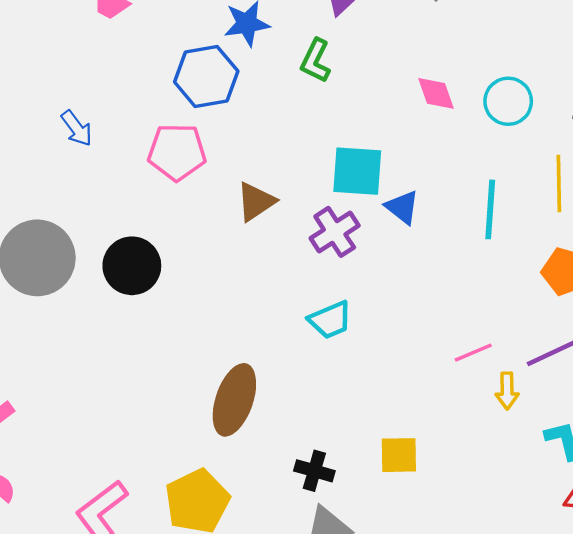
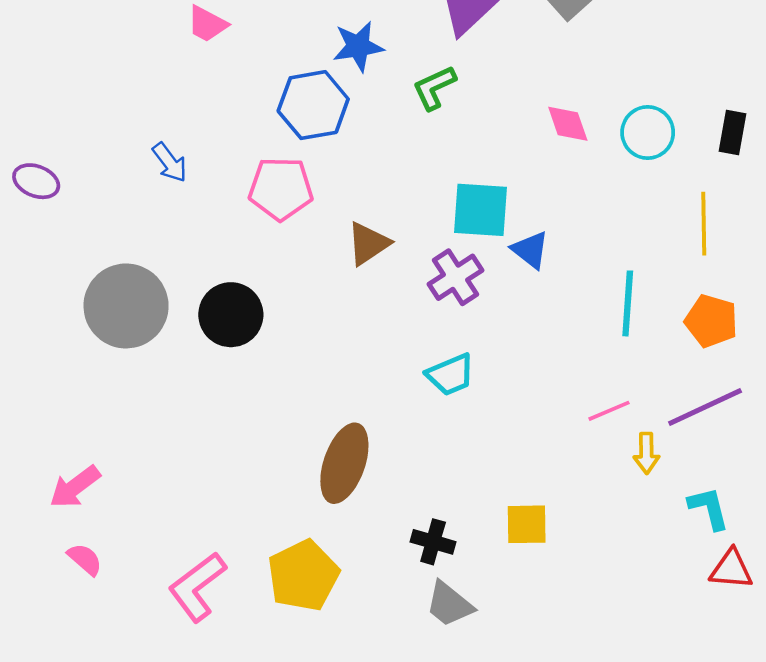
green L-shape: (316, 61) -> (434, 88), turned 39
cyan line: (490, 209) -> (628, 303), moved

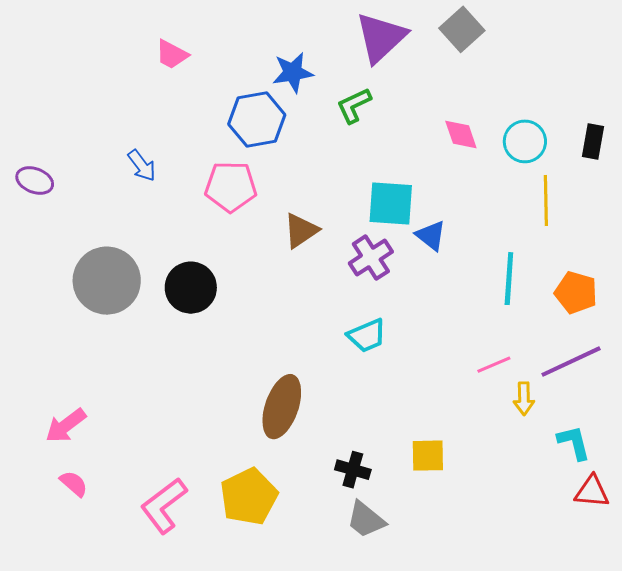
yellow line: (704, 224) -> (546, 201), moved

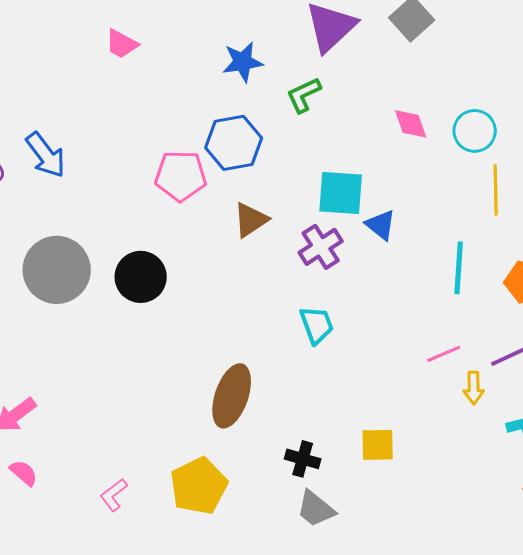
blue hexagon: (257, 119) -> (234, 143), moved
blue arrow: (142, 165) -> (46, 155), moved, size x1.4
cyan trapezoid: (367, 336) -> (317, 325), turned -87
pink L-shape: (164, 506) -> (114, 495), size x0.6

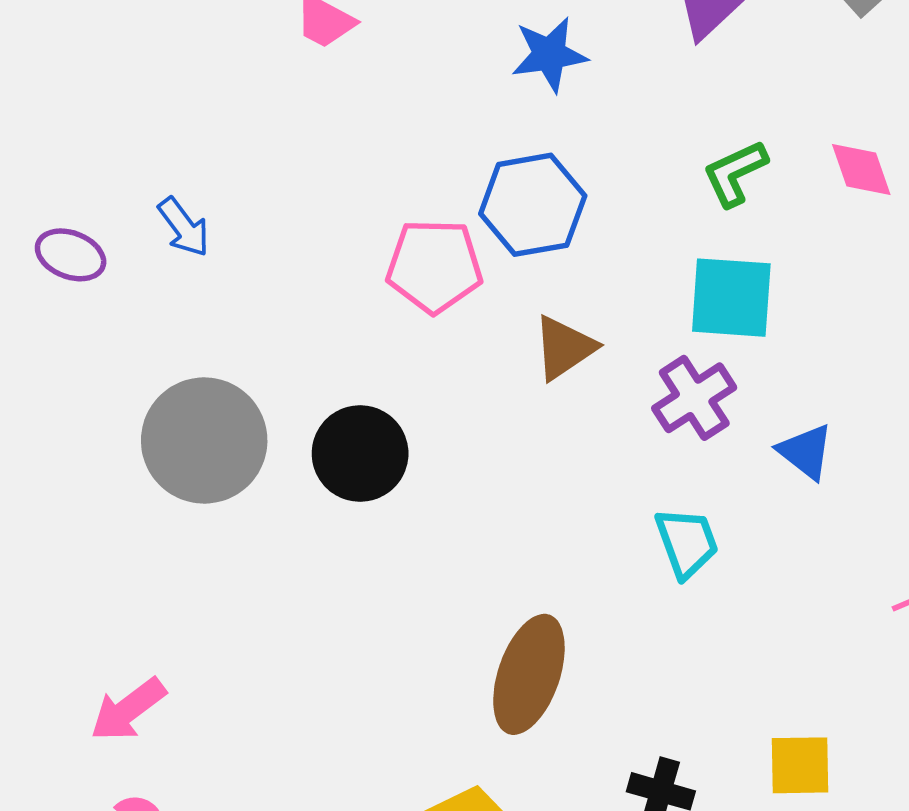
green L-shape: (304, 95) -> (735, 173), moved
blue arrow: (46, 155) -> (184, 227), size x0.7
blue triangle: (381, 225) -> (806, 452), moved

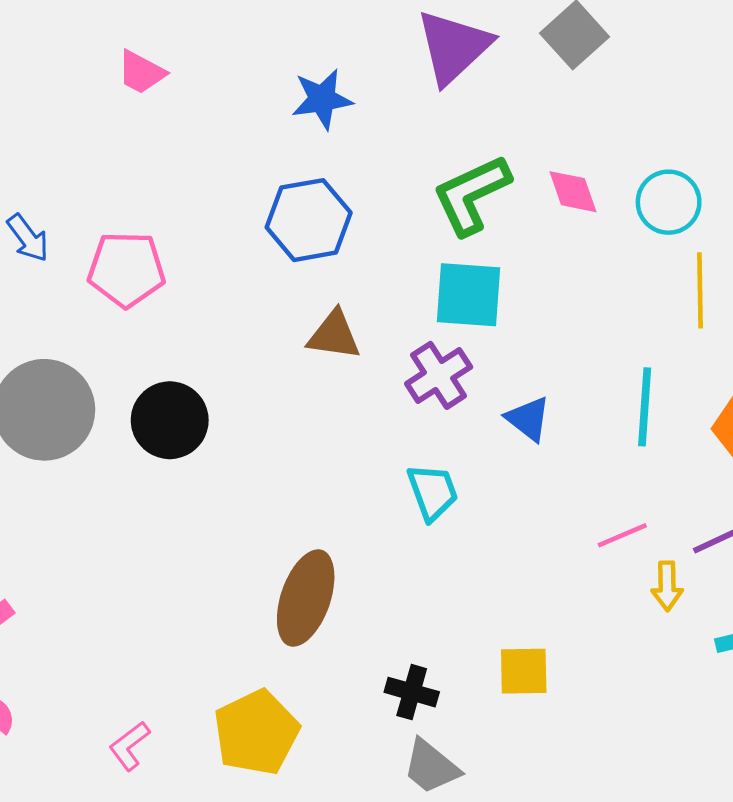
green L-shape: (735, 173) -> (471, 195), size x1.5
pink pentagon: (434, 266) -> (126, 269), moved
brown triangle: (564, 348) -> (334, 335), turned 42

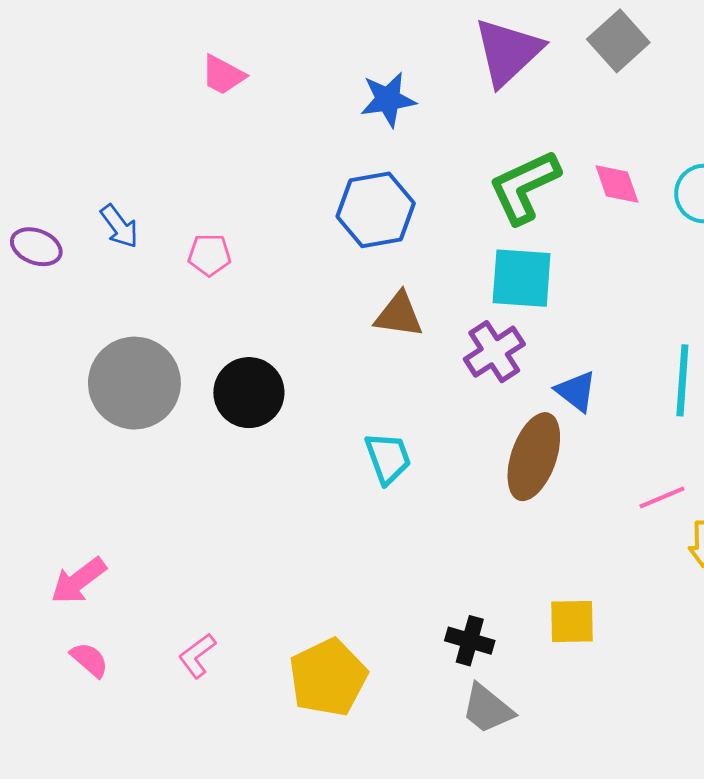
pink pentagon: (126, 269) -> (209, 255), size x0.6
cyan trapezoid: (433, 492) -> (388, 458), moved
brown ellipse: (306, 598) -> (534, 457), moved
pink L-shape: (129, 746) -> (197, 656), moved

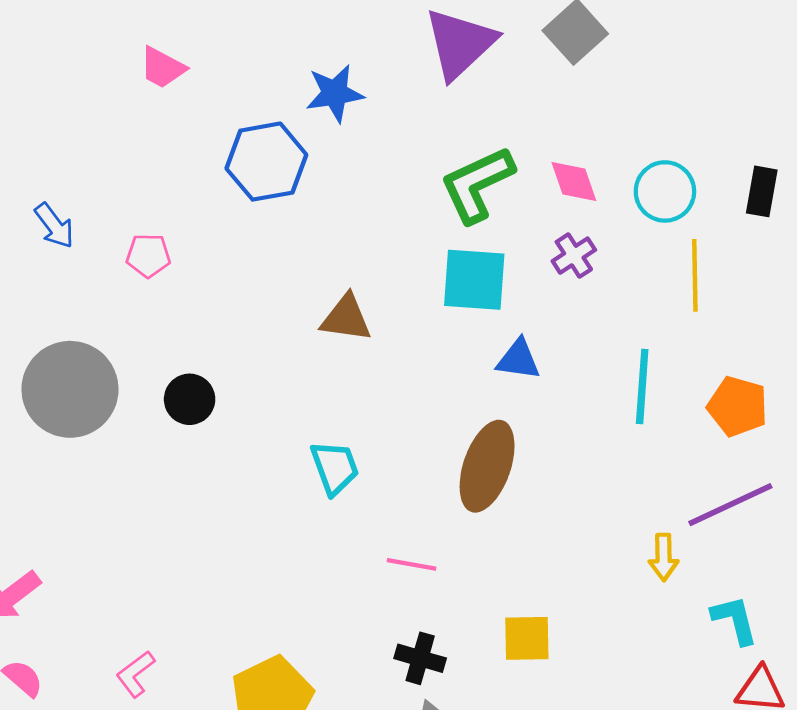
blue hexagon: (376, 210) -> (266, 162), moved
purple cross: (494, 352) -> (574, 256), moved, size x0.7
blue triangle: (576, 391) -> (518, 359), moved, turned -30
black circle: (249, 393) -> (190, 399), size x0.7
pink line: (662, 498) -> (412, 564), moved, turned 33

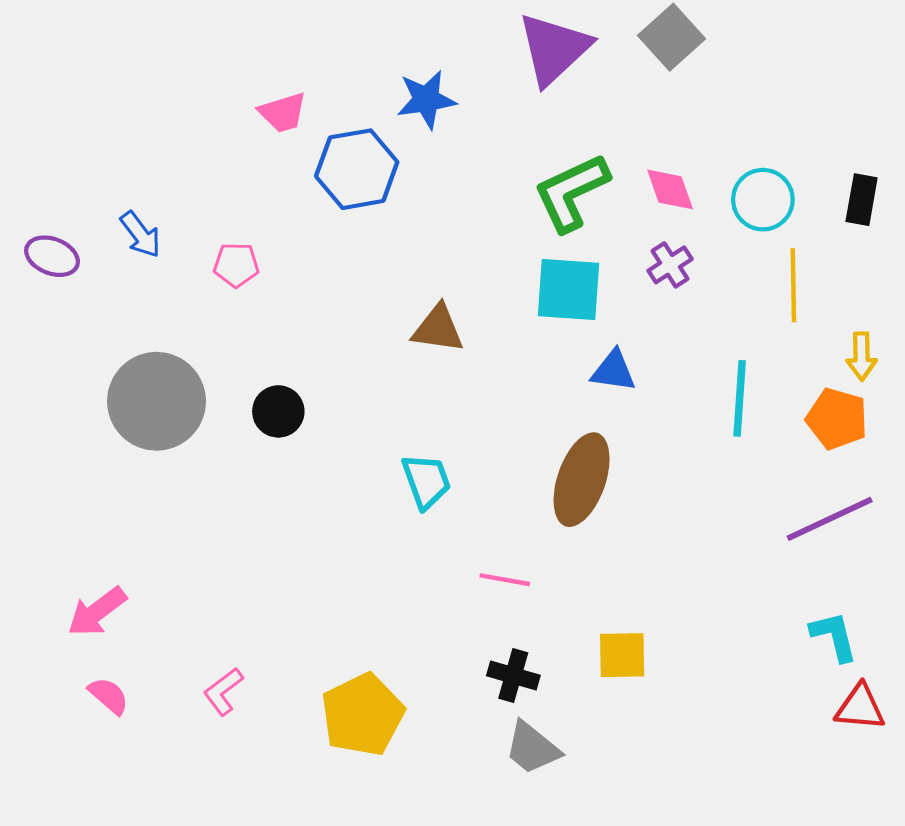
pink trapezoid: (163, 68) -> (283, 113), moved, turned -45
yellow arrow: (664, 557) -> (862, 356), moved

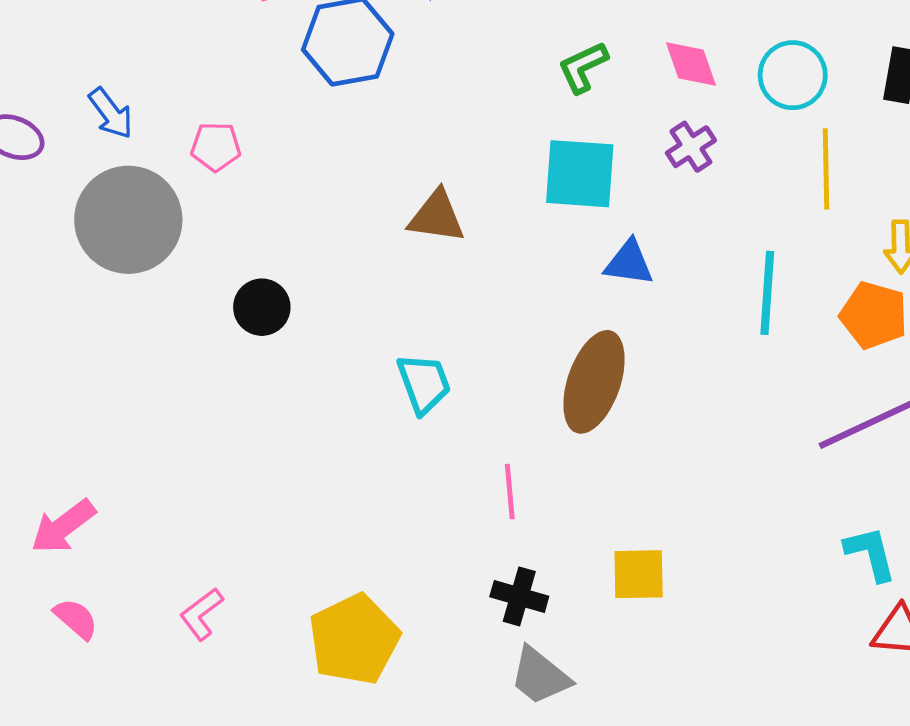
green L-shape: (571, 192) -> (583, 67), size x0.6
gray circle: (156, 401) -> (128, 220), moved
pink line: (505, 580) -> (510, 492), turned 75

